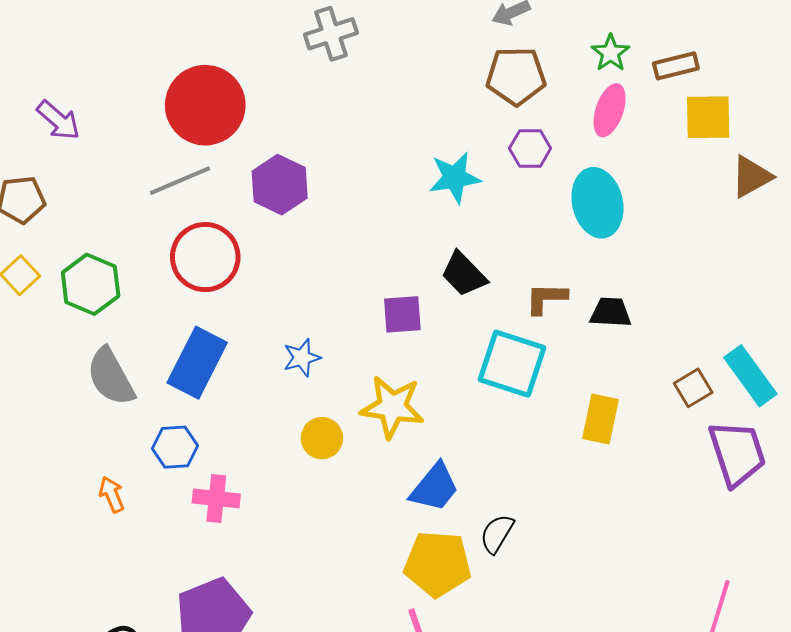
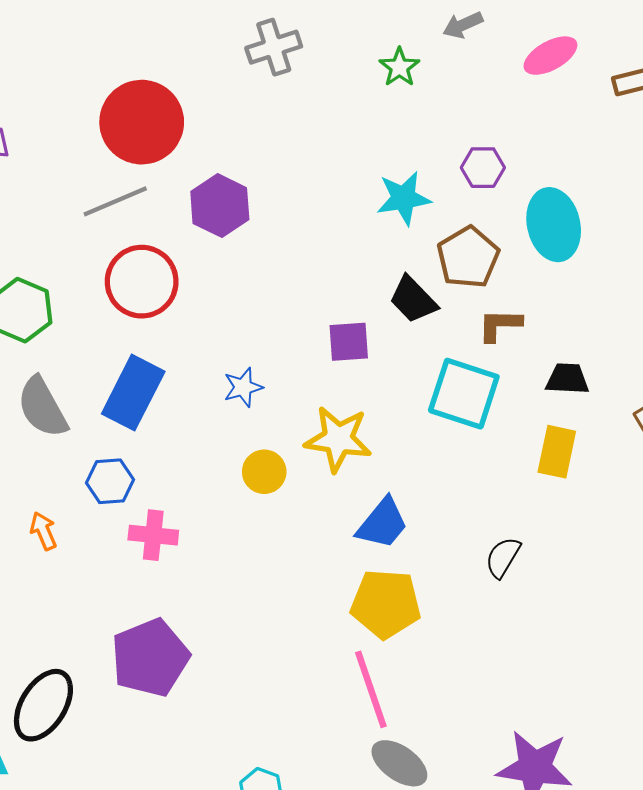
green star: (611, 53) -> (399, 67), moved
brown pentagon: (516, 76) -> (468, 257), moved, turned -30
pink ellipse: (610, 110) -> (550, 56), moved, turned 42
black trapezoid: (611, 312) -> (567, 379), moved
black semicircle: (497, 534) -> (503, 557), moved

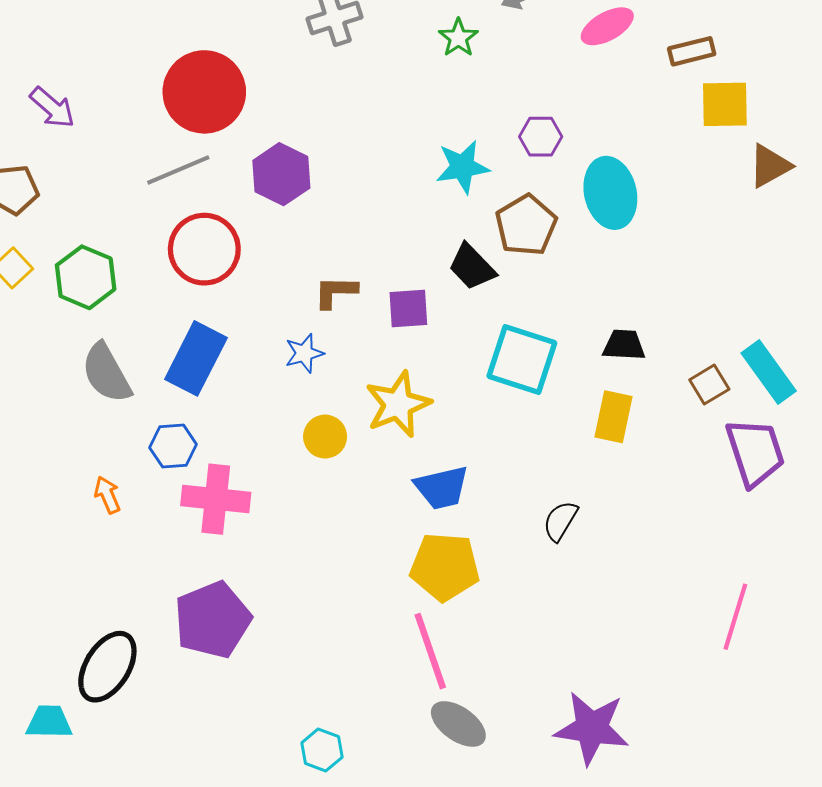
brown L-shape: (500, 325) -> (335, 292), moved
yellow star: (338, 439) -> (398, 404), turned -30
blue trapezoid: (383, 524) -> (442, 488), turned 38
pink cross: (153, 535) -> (216, 499), size x1.4

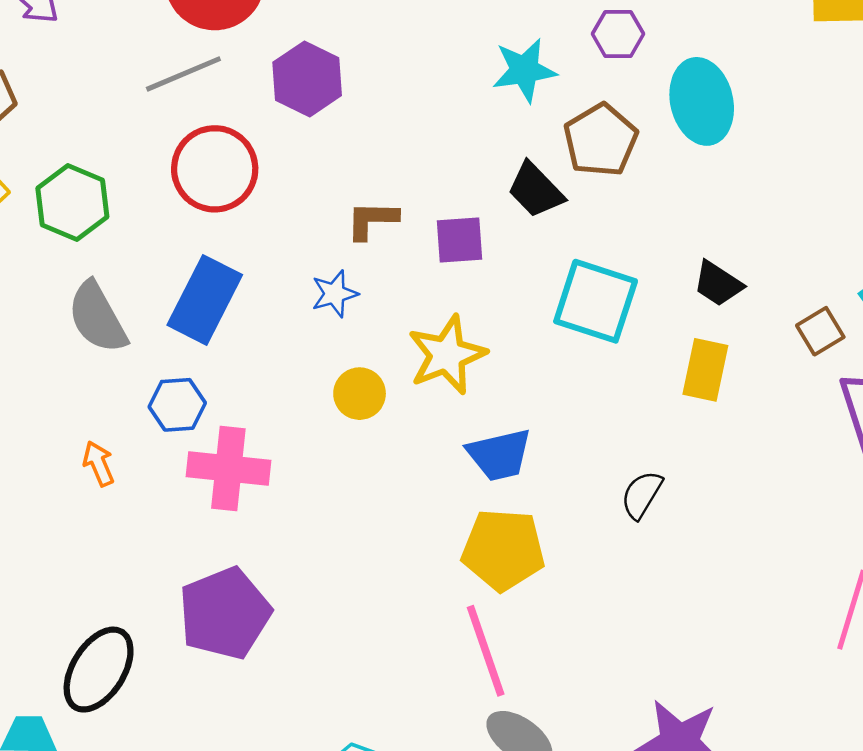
black trapezoid: (624, 345) -> (718, 284), turned -150

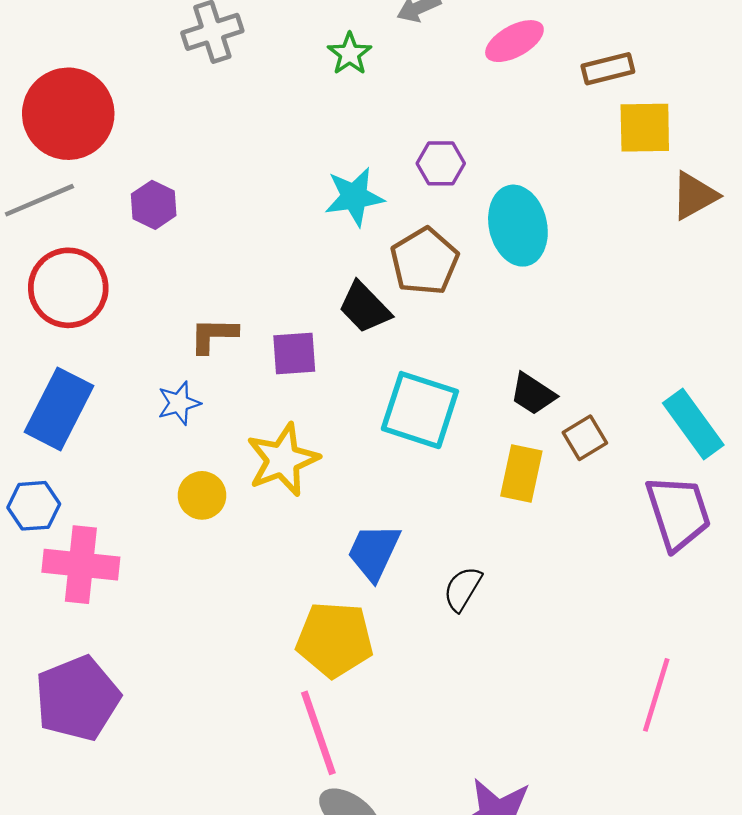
purple hexagon: (307, 79) -> (154, 205), size x0.7
brown square: (820, 331) -> (585, 438), moved
blue trapezoid: (499, 455) -> (374, 552), moved, turned 128

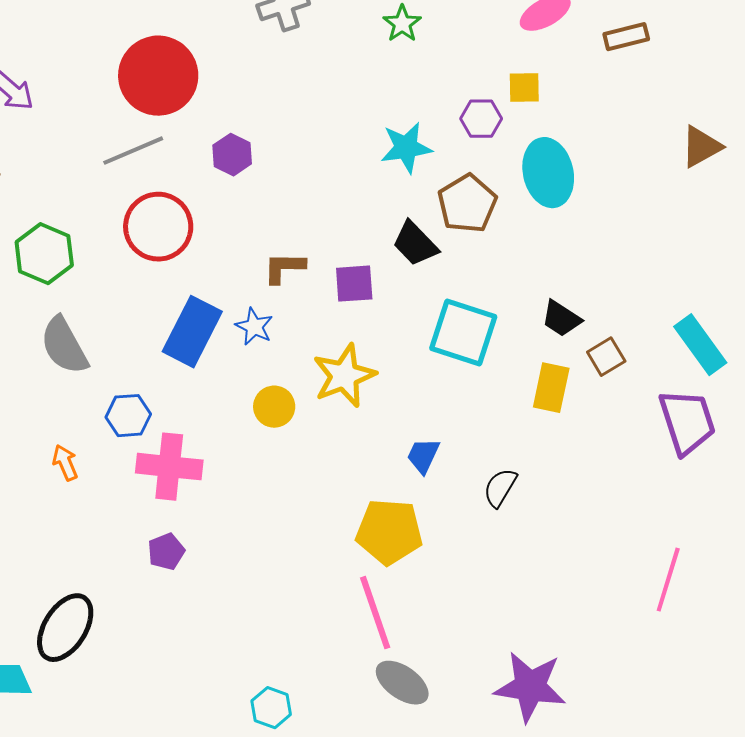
yellow square: (645, 128) -> (524, 88), moved, size x0.7
blue star: (179, 403) -> (254, 327), turned -30
blue rectangle: (59, 409) -> (192, 332), moved
blue trapezoid: (374, 552) -> (423, 456), size x0.7
purple pentagon: (77, 698) -> (166, 552), moved, size x0.5

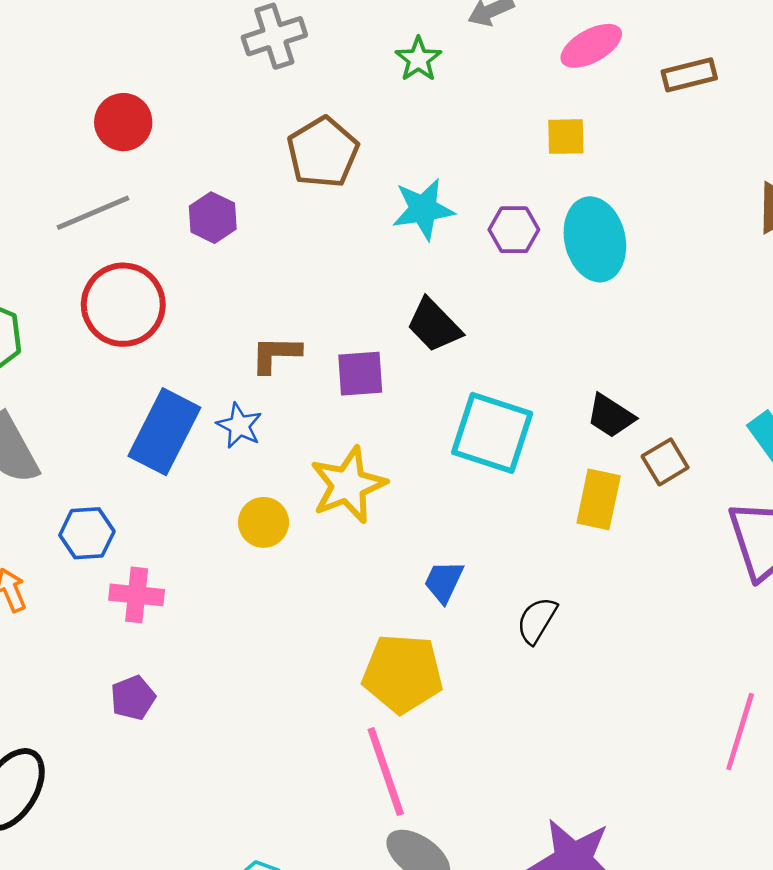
red circle: (158, 76) -> (123, 122), size x0.6
purple hexagon: (481, 119) -> (514, 230), moved
brown pentagon: (467, 204) -> (323, 152), moved
pink cross: (169, 467) -> (137, 595), size x0.7

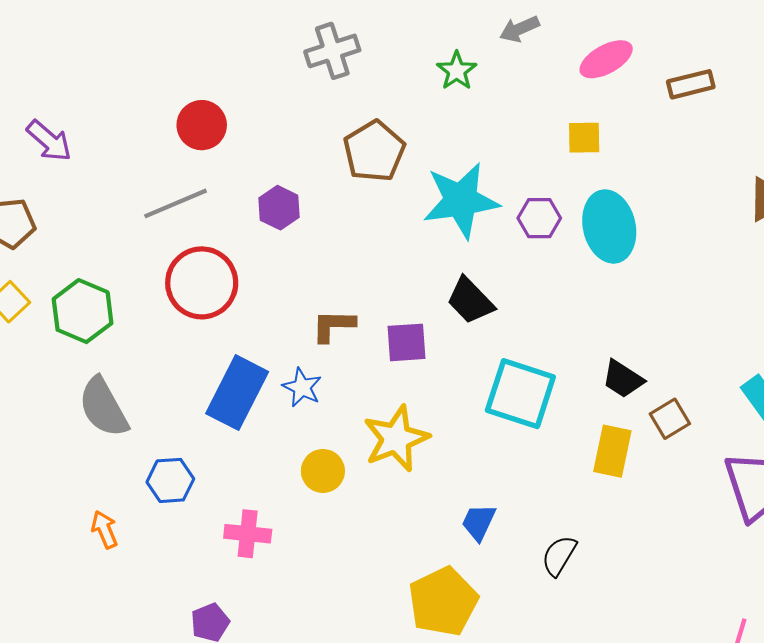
cyan star: (423, 209) -> (461, 200), size x1.4
pink cross: (137, 595) -> (248, 534), moved
yellow pentagon: (403, 674) -> (443, 602), turned -30

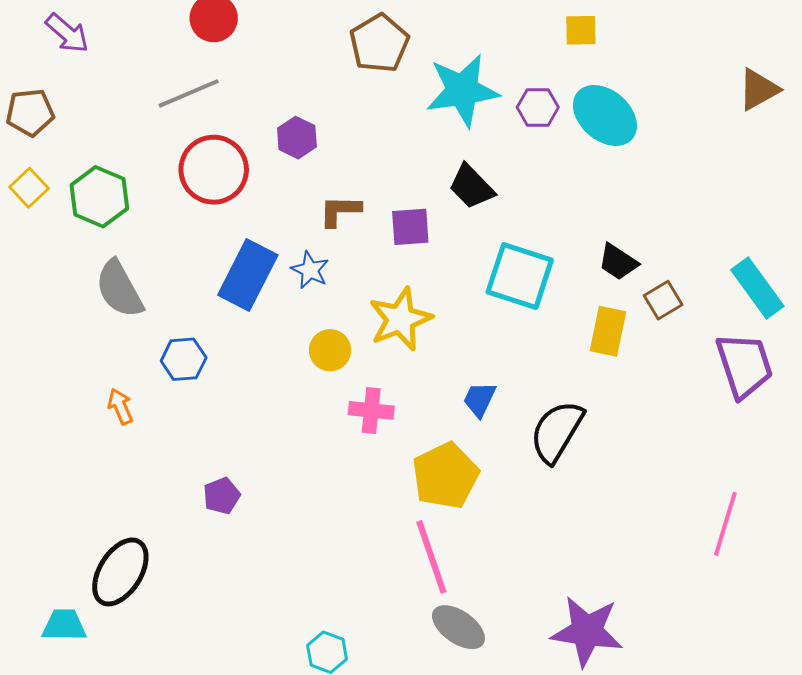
purple hexagon: (279, 208) -> (297, 138), moved
cyan ellipse: (609, 226) -> (605, 115), turned -36
pink cross: (248, 534) -> (371, 410), moved
black semicircle: (559, 556) -> (557, 432), size x1.6

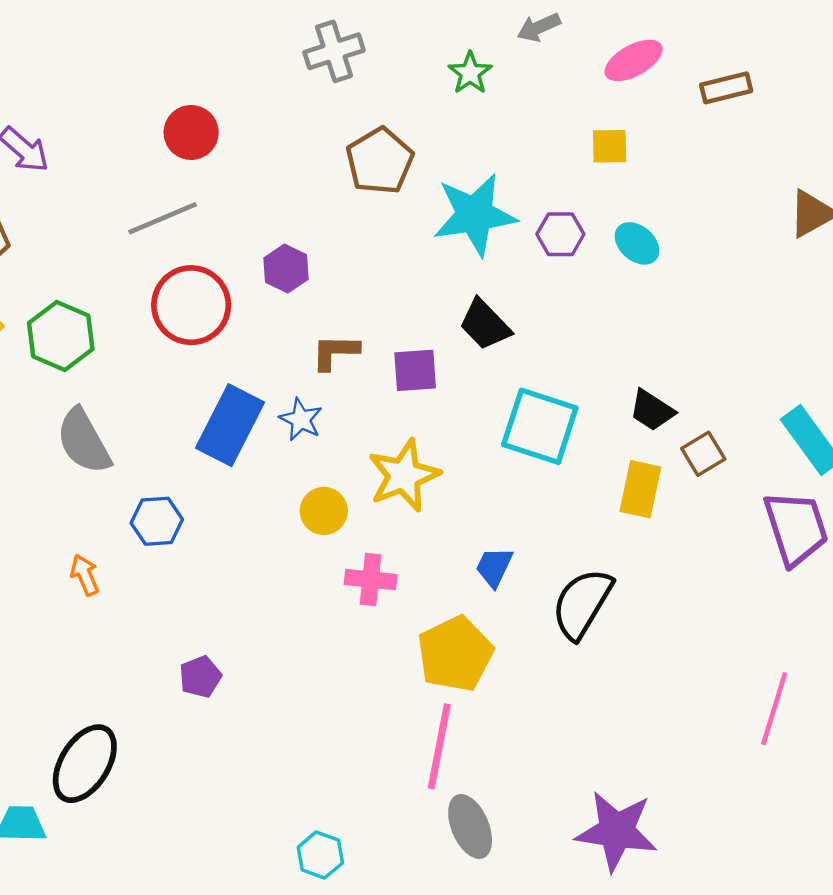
cyan ellipse: (605, 115) -> (637, 243), size x0.6
pink line: (431, 557) -> (439, 746), turned 30
gray ellipse: (458, 627) -> (470, 826), turned 32

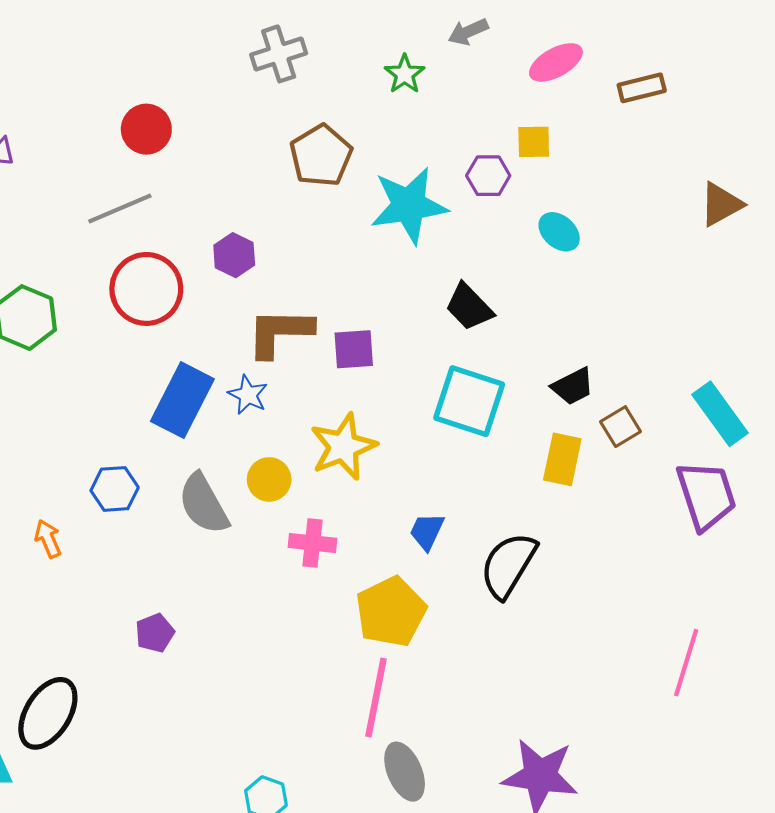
purple hexagon: (560, 234) -> (488, 176), moved
black trapezoid: (485, 325) -> (469, 307), moved
brown L-shape: (335, 352) -> (280, 332), size x1.5
black trapezoid: (652, 410) -> (573, 386), turned -60
gray semicircle: (84, 441) -> (203, 504), moved

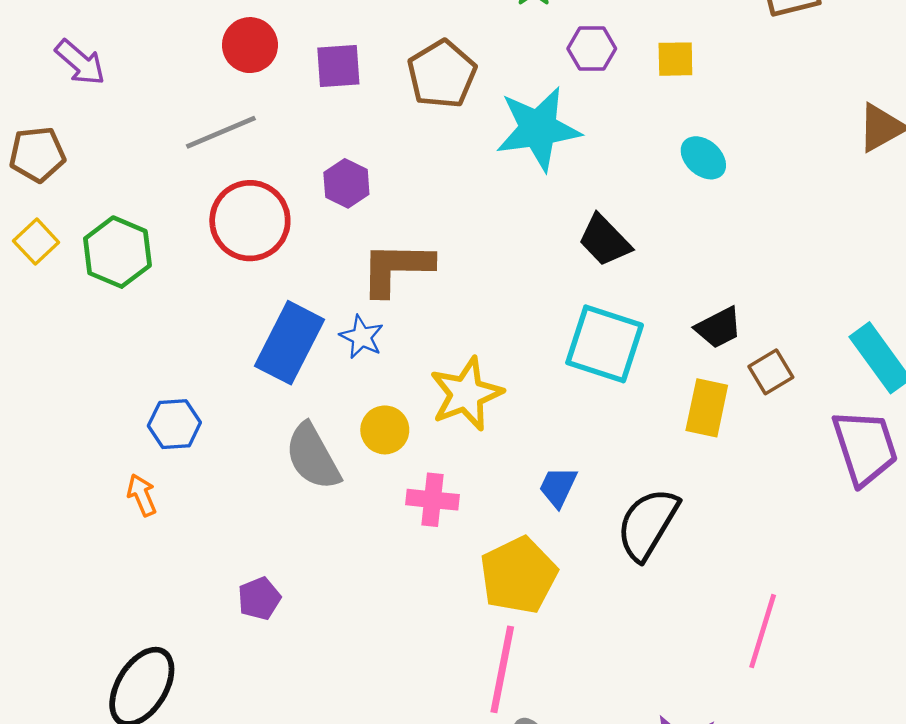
purple hexagon: (488, 176) -> (592, 49), moved
purple square: (354, 349) -> (338, 66), moved
blue hexagon: (115, 489) -> (174, 424), moved
pink line: (686, 663) -> (763, 631), moved

